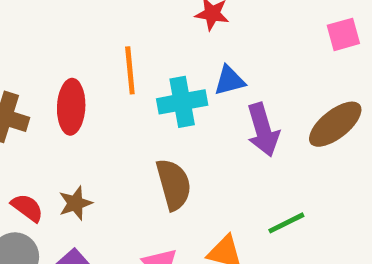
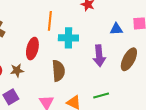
blue triangle: (229, 81) -> (116, 29), moved
red ellipse: (71, 107) -> (32, 49), moved
brown ellipse: (335, 124) -> (129, 59), turned -35

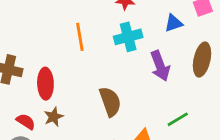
cyan cross: (68, 38) -> (128, 37), moved
red ellipse: (32, 49) -> (45, 84), moved

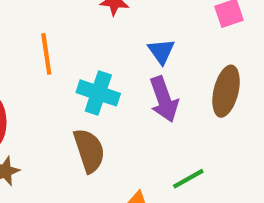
blue triangle: (174, 23) -> (161, 51), moved, turned -48
cyan cross: (128, 37) -> (98, 93), moved, turned 32

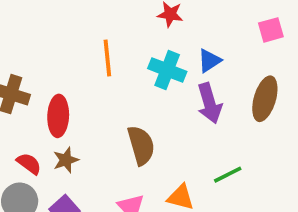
blue triangle: (161, 51) -> (209, 61), turned 30
cyan cross: (98, 93) -> (167, 70), moved

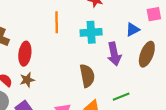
blue triangle: (209, 61) -> (133, 30), moved
cyan cross: (167, 70) -> (91, 32), turned -30
brown semicircle: (141, 145) -> (87, 76), moved

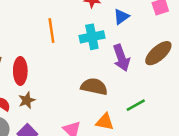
blue triangle: (133, 30) -> (121, 17), moved
brown ellipse: (147, 54) -> (158, 53), turned 35
brown semicircle: (87, 76) -> (94, 87), turned -60

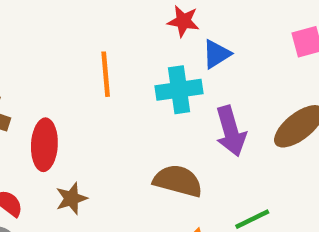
blue triangle: (121, 17) -> (216, 54), moved
brown star: (27, 100) -> (71, 198), moved

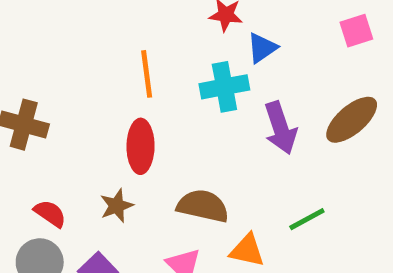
red ellipse: (44, 145) -> (141, 146), moved
brown semicircle: (178, 181) -> (203, 206), moved

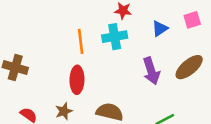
blue triangle: (262, 48) -> (160, 28), moved
cyan cross: (224, 87) -> (115, 37), moved

